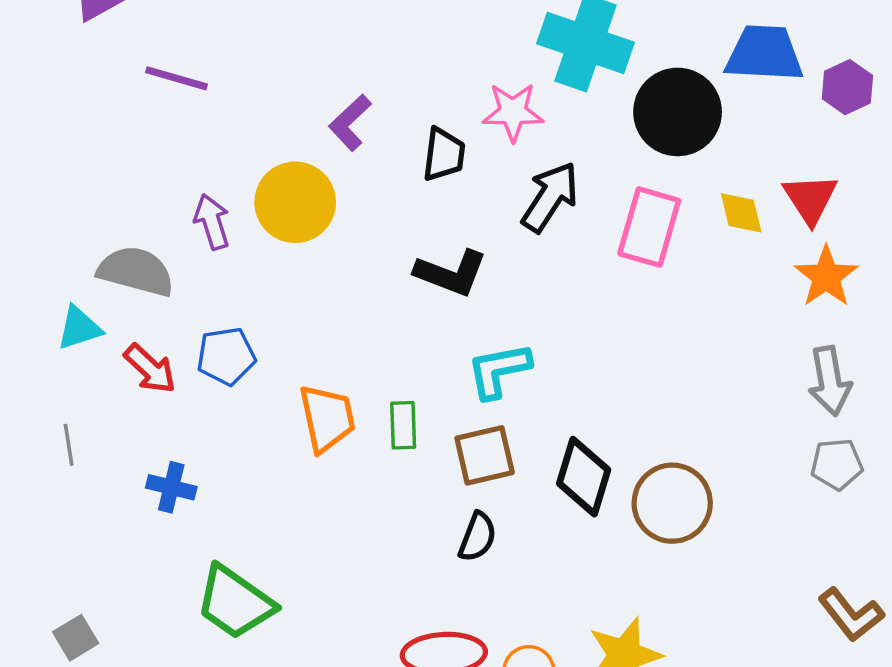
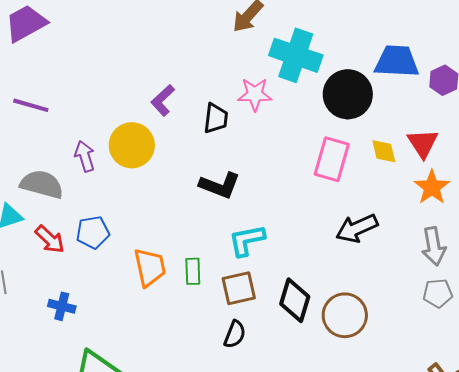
purple line: (177, 78) -> (31, 105), moved
black arrow: (550, 197) -> (357, 228), moved, turned -147

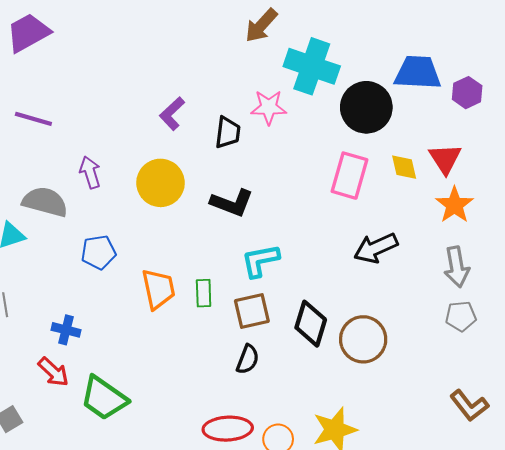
yellow circle: (132, 145) -> (160, 183), moved
red arrow: (50, 239) -> (53, 372), moved

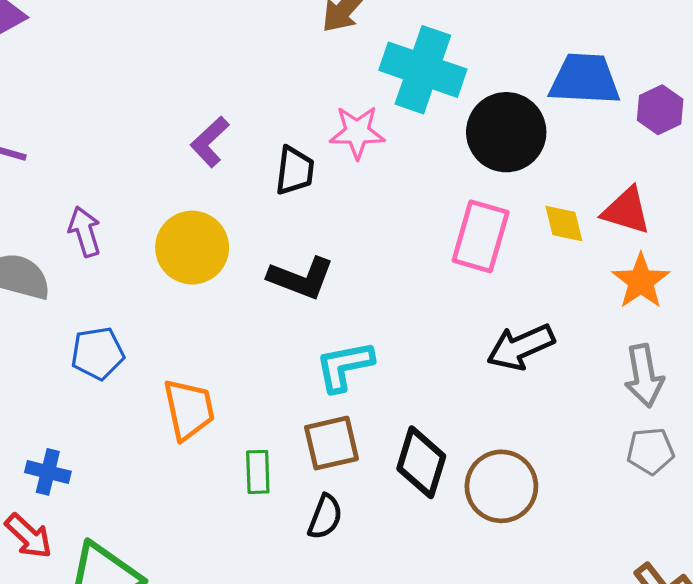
red triangle: (445, 159) -> (626, 211), turned -40
green rectangle: (204, 293) -> (258, 472), moved

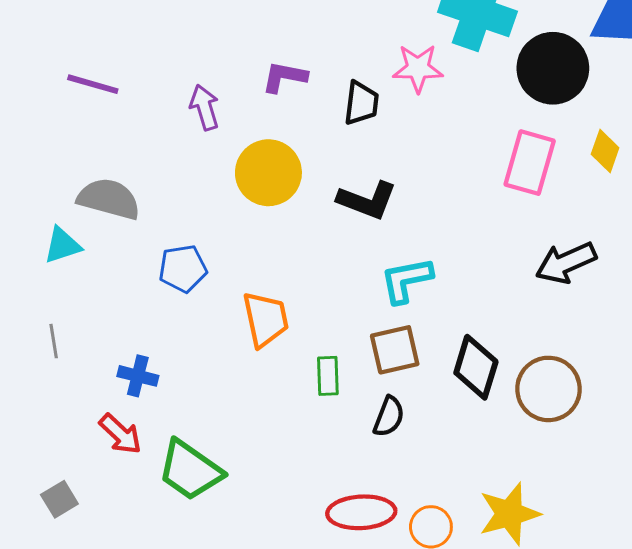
purple L-shape: (210, 142) -> (284, 77), turned 54
yellow diamond: (564, 224) -> (605, 151), turned 33
purple arrow: (85, 232) -> (205, 107), moved

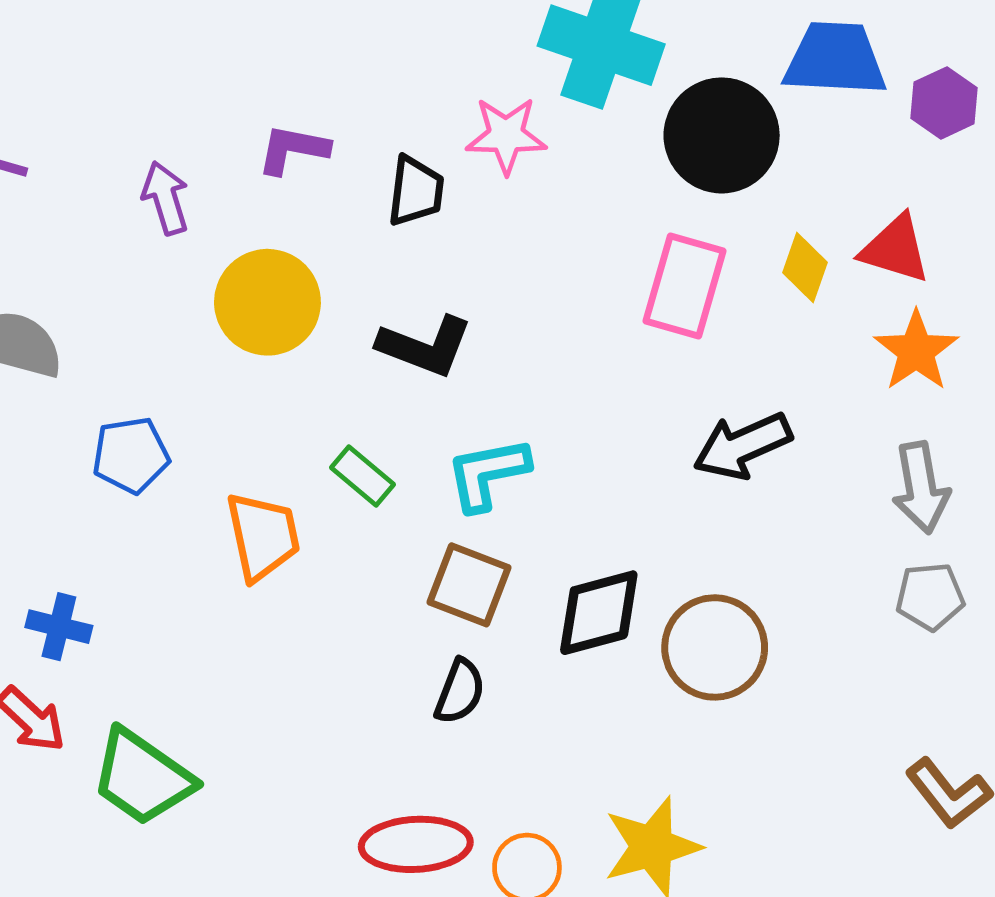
brown square: (395, 350) -> (469, 585), turned 34
black diamond: (476, 367) -> (599, 613), turned 58
green rectangle: (328, 376) -> (362, 476), moved, turned -48

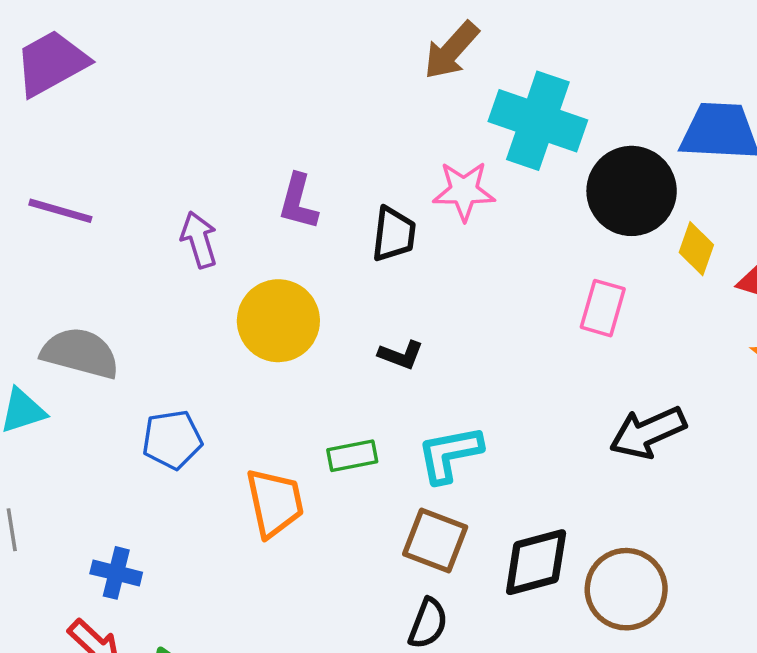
purple L-shape: (293, 149) -> (298, 202), turned -86
yellow diamond: (805, 267) -> (696, 249), moved
pink rectangle: (685, 286) -> (603, 308), size x0.7
black L-shape: (425, 346) -> (401, 355), size x0.6
green rectangle: (362, 476) -> (352, 456), turned -51

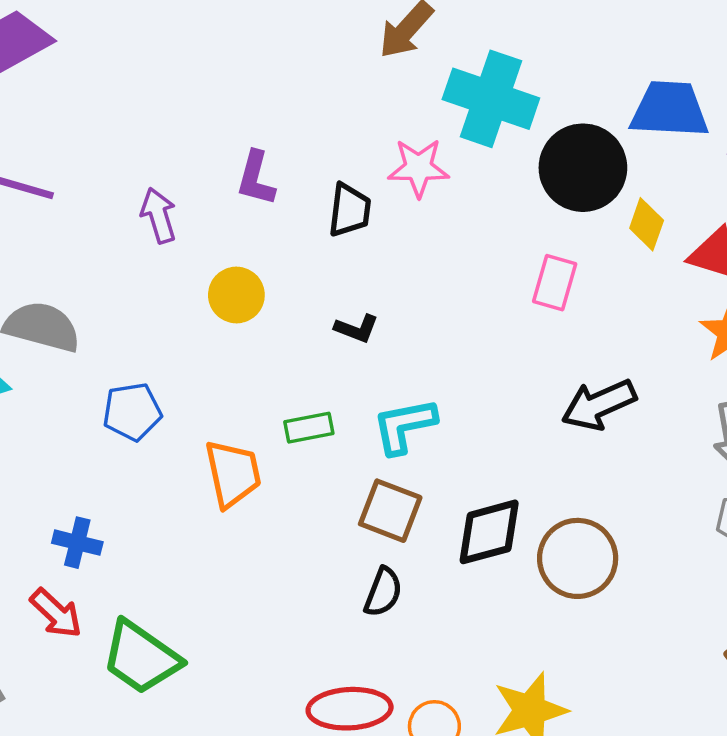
yellow circle: (278, 321) -> (236, 295), size x0.7

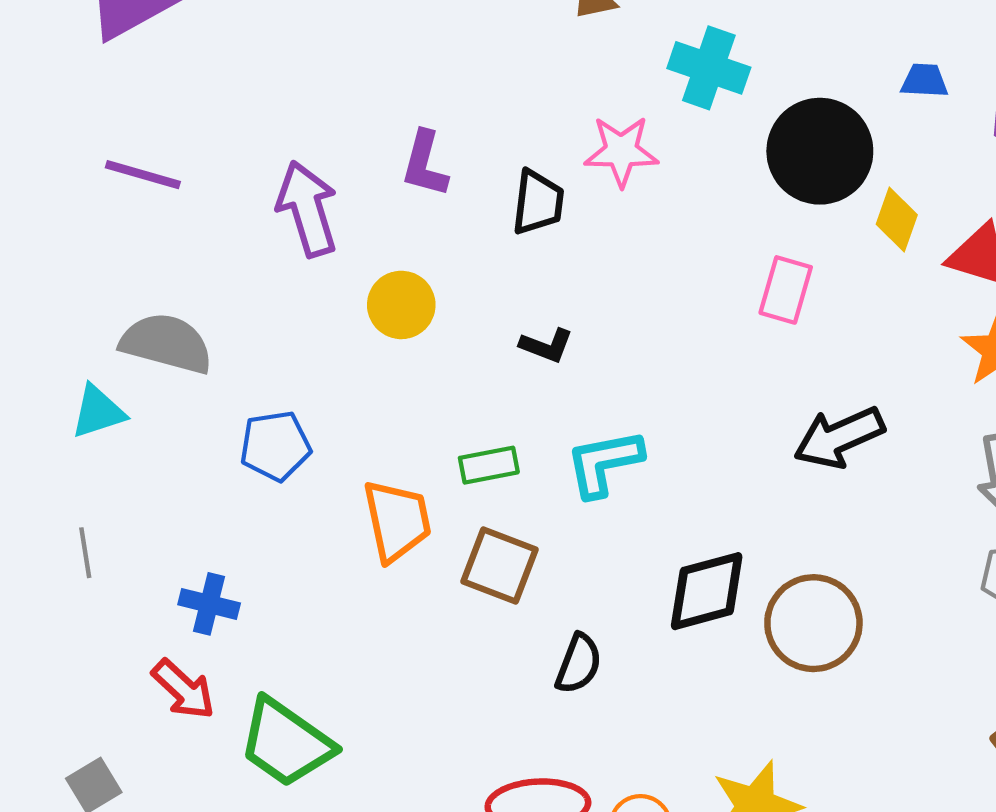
cyan cross: (491, 99) -> (709, 68), size x0.7
blue trapezoid: (670, 109) -> (925, 81), size x0.5
purple arrow: (159, 215) -> (307, 209), size x1.4
brown square: (390, 511) -> (500, 565), moved

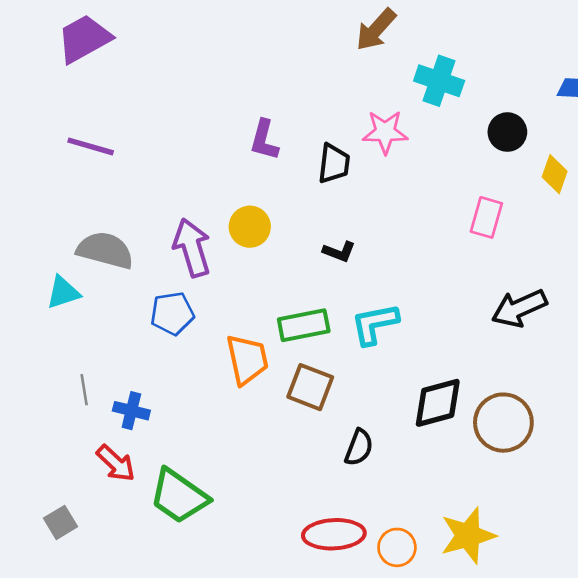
black circle: (820, 151) -> (507, 132), size x0.6
purple arrow: (307, 209) -> (192, 248), moved
green rectangle: (489, 465) -> (304, 325), size x1.4
gray line: (85, 553) -> (84, 390), moved

